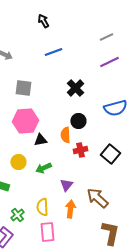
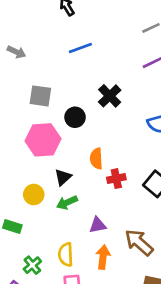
black circle: (78, 121) -> (75, 117), moved
black triangle: (40, 140) -> (63, 177), moved, turned -32
purple triangle: (66, 185) -> (98, 225), turned 40

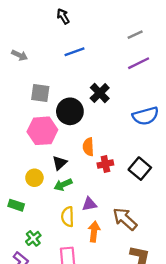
black circle: (75, 117) -> (70, 111), size x1.5
yellow semicircle: (66, 254) -> (68, 217), moved

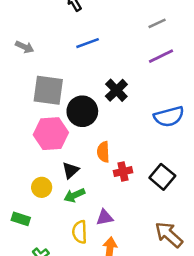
gray square: (40, 93) -> (48, 90), size x1.4
brown arrow: (125, 219) -> (169, 235), moved

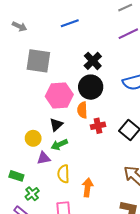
black circle: (82, 111) -> (91, 87), moved
pink hexagon: (51, 134) -> (59, 95), moved
purple triangle: (105, 218) -> (44, 158), moved
green rectangle: (21, 219) -> (16, 176), moved

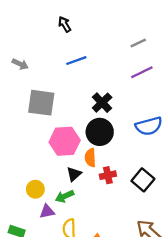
black triangle: (56, 125) -> (74, 174), moved

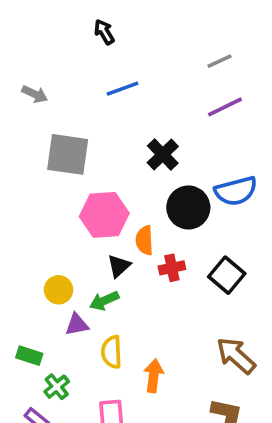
black circle: (100, 132) -> (188, 207), moved

